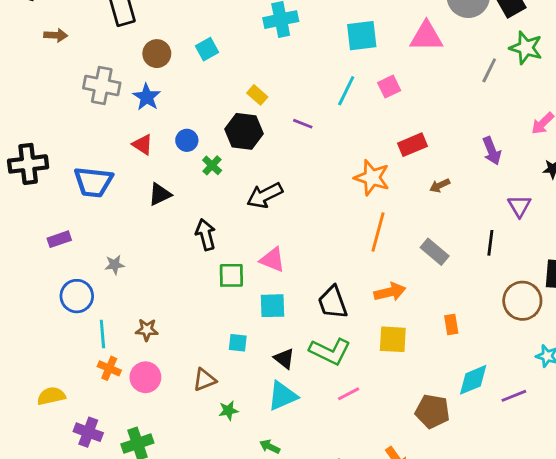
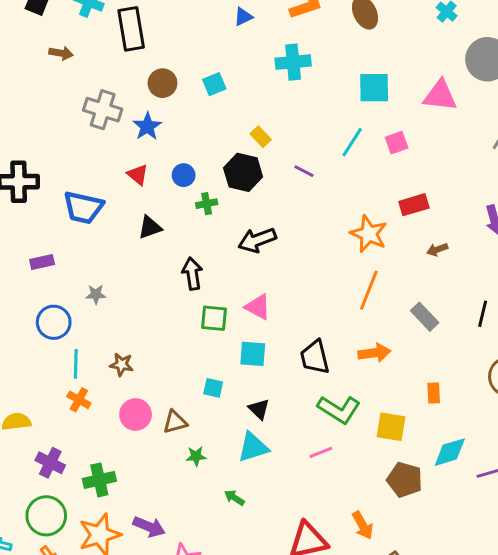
green cross: (212, 165) -> (207, 204), turned 30
yellow square: (393, 339) -> (391, 427), moved
green L-shape: (330, 351) -> (339, 409), moved
pink circle: (145, 377) -> (136, 415), moved

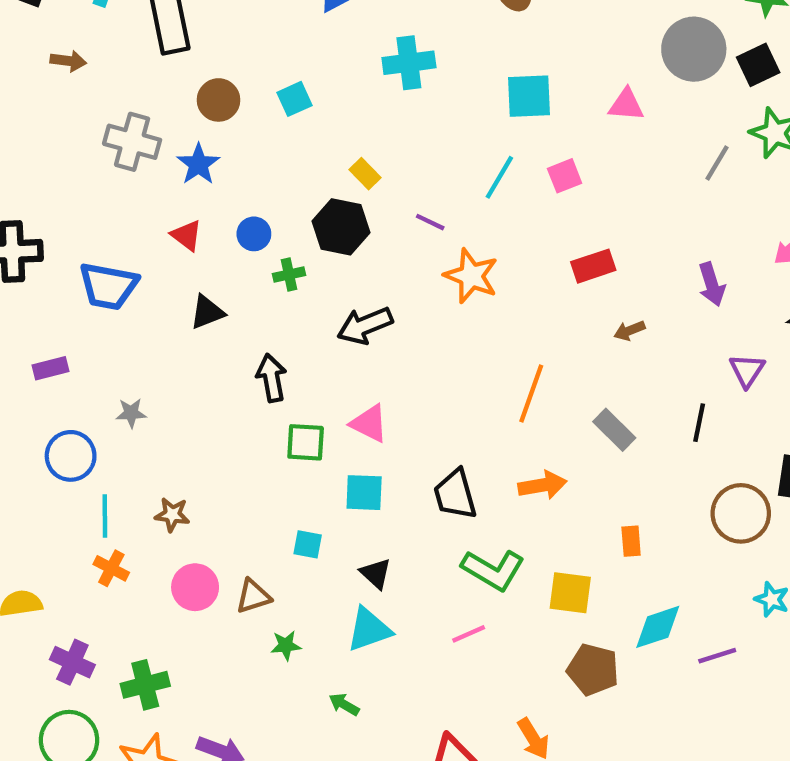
pink triangle: (440, 96) -> (626, 105), size x0.7
orange star: (369, 234) -> (471, 276), moved

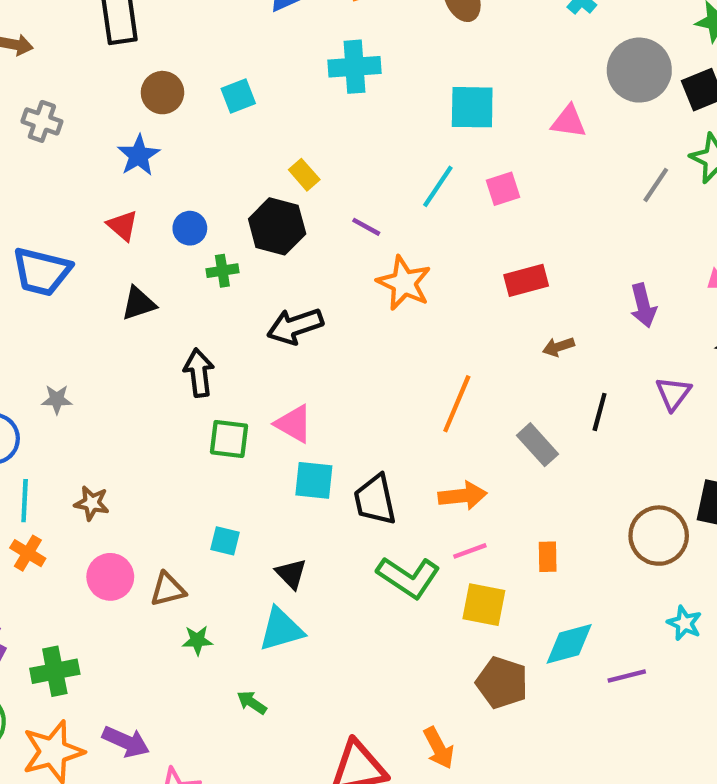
gray cross: (132, 142) -> (42, 121), moved, size x0.7
black line: (699, 423) -> (600, 412), moved
cyan square: (364, 493) -> (314, 480), moved
pink line: (469, 634) -> (470, 551), moved

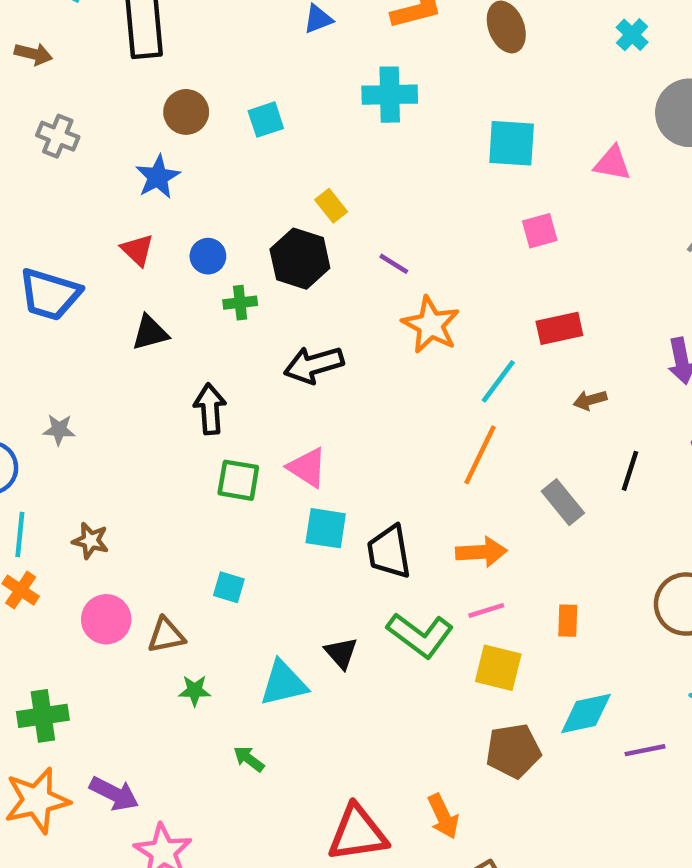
cyan line: (438, 186) -> (498, 381), moved
black triangle: (291, 574) -> (341, 653), moved
brown pentagon: (502, 683) -> (513, 751), turned -30

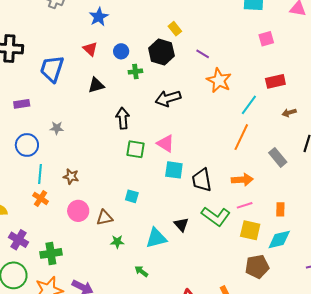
blue trapezoid: (50, 294) -> (52, 69), turned 92
cyan diamond: (586, 713) -> (279, 239), moved

